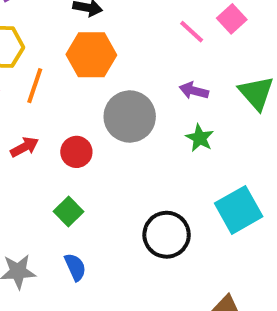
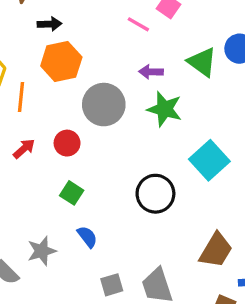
green star: (200, 138) -> (165, 109), size x1.5

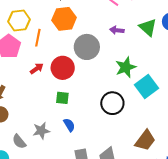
green star: (165, 109) -> (126, 67), moved, turned 30
red circle: (67, 143) -> (63, 68), size x1.5
green square: (72, 193) -> (62, 98), turned -32

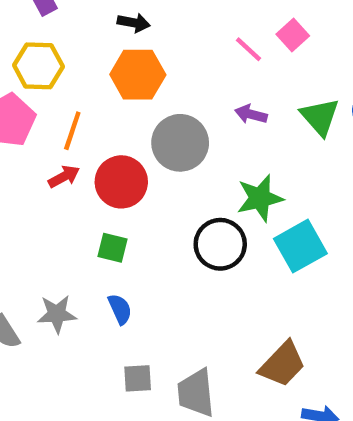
orange line: (38, 38) -> (72, 131), moved
black circle: (112, 103) -> (220, 244), moved

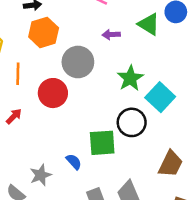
red arrow: (64, 176) -> (14, 116), moved
black circle: (220, 244) -> (132, 122), moved
green square: (113, 248) -> (102, 143), moved, size x1.6

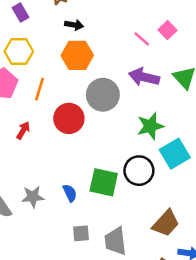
purple arrow: (111, 35) -> (144, 77), size x1.6
red arrow: (14, 116) -> (23, 130), turned -30

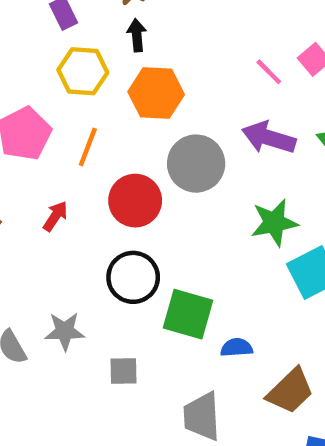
black arrow: (74, 25) -> (137, 35), moved, turned -108
yellow hexagon: (19, 51) -> (83, 71), moved
black circle: (139, 171) -> (133, 277), moved
blue semicircle: (70, 193) -> (237, 348), moved, turned -72
gray square: (81, 233) -> (124, 371), moved

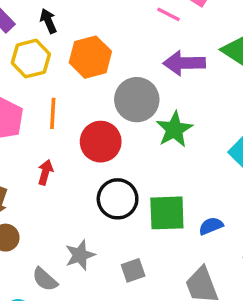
black arrow: (137, 35) -> (48, 21), moved
green star: (274, 223) -> (174, 129), moved

